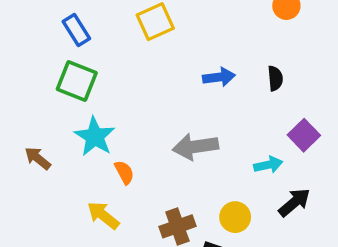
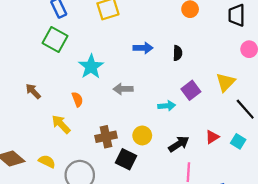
cyan star: (95, 137) -> (91, 67), moved
gray arrow: (195, 147) -> (123, 89), size x0.7
brown arrow: (38, 158) -> (33, 91), moved
black arrow: (294, 202) -> (179, 144), moved

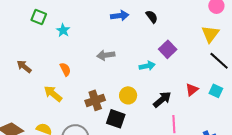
green square: (55, 39) -> (39, 17), size x0.7
black semicircle: (178, 53) -> (152, 17), turned -32
cyan star: (91, 67) -> (63, 30), moved, size x0.6
yellow triangle: (226, 82) -> (210, 34), moved

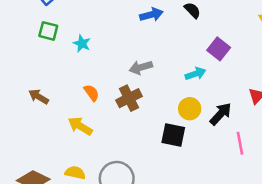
yellow circle: (128, 95) -> (190, 109), moved
brown cross: (95, 100) -> (129, 98), moved
black square: (116, 119) -> (173, 135), moved

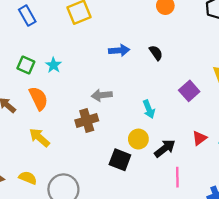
green square: (48, 31) -> (26, 65), moved
purple square: (219, 49) -> (189, 91), moved
cyan arrow: (195, 74) -> (149, 109), turned 78
orange semicircle: (92, 93) -> (38, 98), moved, size x1.5

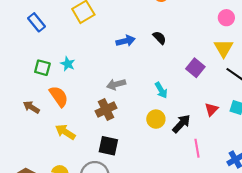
black square: (120, 160) -> (108, 146), moved

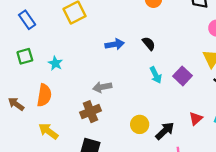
green square: (42, 68) -> (25, 56), moved, turned -35
cyan arrow: (161, 90) -> (156, 75), moved
orange semicircle: (59, 96) -> (44, 95), turned 40

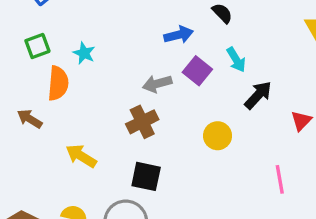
blue arrow: (115, 44) -> (179, 35), moved
purple square: (182, 76) -> (197, 71), moved
orange semicircle: (44, 95) -> (58, 83), moved
black arrow: (165, 131) -> (258, 95), moved

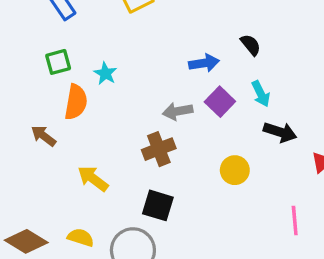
black arrow: (258, 95) -> (280, 132), turned 60

